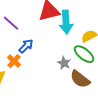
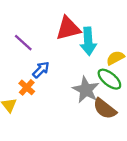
gray star: (64, 63) -> (86, 90), size x1.6

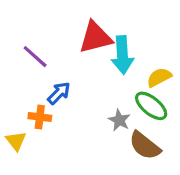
orange cross: (27, 87) -> (40, 117), turned -35
gray star: (86, 90) -> (119, 120), size x0.6

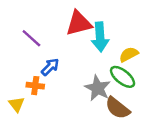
gray star: (119, 120) -> (98, 88), size x1.5

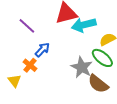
cyan arrow: (100, 37) -> (84, 25), turned 80
orange cross: (35, 86) -> (30, 65), turned 32

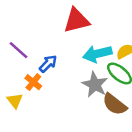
cyan arrow: (84, 25) -> (97, 54), moved
purple line: (27, 26) -> (18, 50), moved

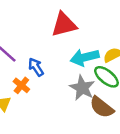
blue arrow: (48, 64) -> (36, 67), turned -78

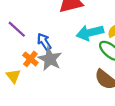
gray star: (82, 88) -> (50, 59), moved

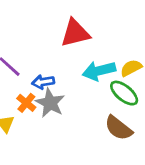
blue arrow: (44, 42) -> (43, 82), turned -66

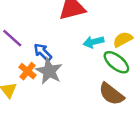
cyan arrow: (99, 71) -> (94, 42), size x0.7
blue arrow: (43, 82) -> (43, 52), turned 54

